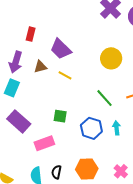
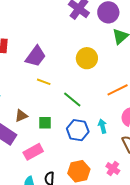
purple trapezoid: (61, 49) -> (36, 56), turned -90
brown triangle: (40, 67) -> (21, 116), moved
green line: (105, 98) -> (72, 100), moved

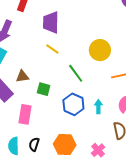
purple trapezoid: (36, 56) -> (51, 22), turned 130
yellow circle: (87, 58) -> (100, 50), moved
pink rectangle: (33, 152) -> (25, 114), turned -66

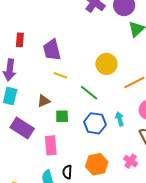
brown triangle: (22, 76) -> (44, 101), moved

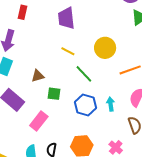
purple trapezoid: (52, 50) -> (66, 18), moved
yellow line: (60, 75) -> (68, 51), moved
pink rectangle: (51, 145) -> (39, 121), turned 36

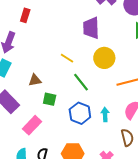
purple trapezoid: (66, 18) -> (91, 28), moved

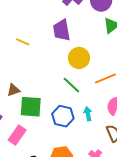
yellow line: (67, 58) -> (23, 42), moved
green line: (81, 82) -> (71, 85), moved
green square: (50, 99) -> (31, 107), size x1.6

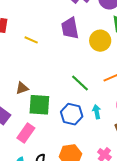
yellow circle: (79, 58) -> (100, 41), moved

